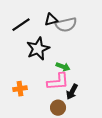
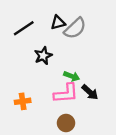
gray semicircle: (66, 25) -> (75, 28), turned -30
black star: (38, 49) -> (43, 56), size x0.7
black arrow: (72, 92) -> (90, 92), moved, turned -77

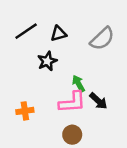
black triangle: (58, 23) -> (59, 34), moved
gray semicircle: (75, 28) -> (102, 39), moved
green arrow: (72, 76) -> (78, 84), turned -140

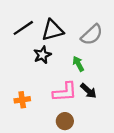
black triangle: (59, 34) -> (53, 30), size x1.5
green arrow: (78, 84) -> (78, 64), moved

